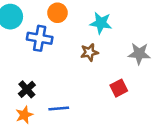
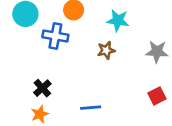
red square: (119, 88) -> (157, 96), moved
blue line: (59, 109) -> (91, 108), moved

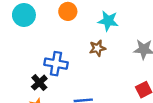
blue cross: (55, 36) -> (56, 64), moved

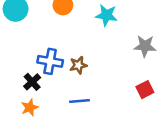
brown star: (97, 48) -> (78, 65), moved

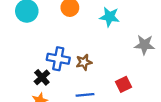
red square: (145, 90) -> (123, 84), moved

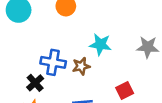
cyan star: (109, 17) -> (100, 44), moved

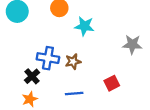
cyan star: (100, 44) -> (84, 26), moved

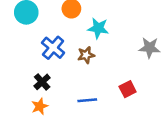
blue cross: (48, 58) -> (53, 48), moved, turned 30
brown star: (73, 62) -> (86, 55), moved

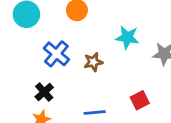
cyan star: (98, 28) -> (127, 37), moved

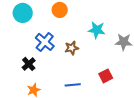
black cross: (44, 92) -> (29, 64), moved

